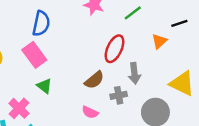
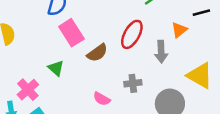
pink rectangle: (34, 55) -> (71, 33), moved
gray arrow: (134, 73) -> (161, 52), moved
brown semicircle: (94, 80) -> (97, 53), moved

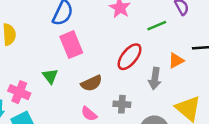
brown semicircle: (97, 53) -> (92, 83), moved
pink cross: (28, 90) -> (19, 92), turned -35

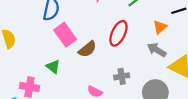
gray arrow: (155, 79) -> (157, 50), moved, turned 126
brown semicircle: (92, 83) -> (87, 49), moved

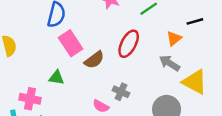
green triangle: (53, 67) -> (56, 78), turned -32
gray cross: (122, 76) -> (121, 92), moved, turned 32

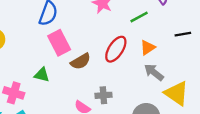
orange triangle: (174, 38) -> (148, 48), moved
gray cross: (121, 92) -> (103, 95), turned -35

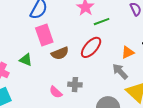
green line: (139, 17) -> (102, 22), moved
orange triangle: (148, 48) -> (128, 52), moved

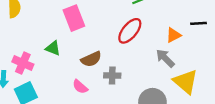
brown semicircle: (60, 53) -> (91, 59), moved
pink semicircle: (56, 92) -> (80, 87), moved

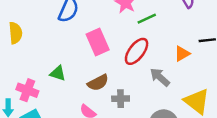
pink rectangle: (74, 18) -> (98, 42), moved
gray arrow: (165, 58) -> (160, 77), moved

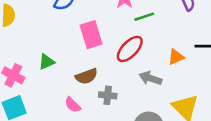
green triangle: (58, 73) -> (47, 62), turned -49
gray arrow: (160, 77) -> (150, 78), turned -30

